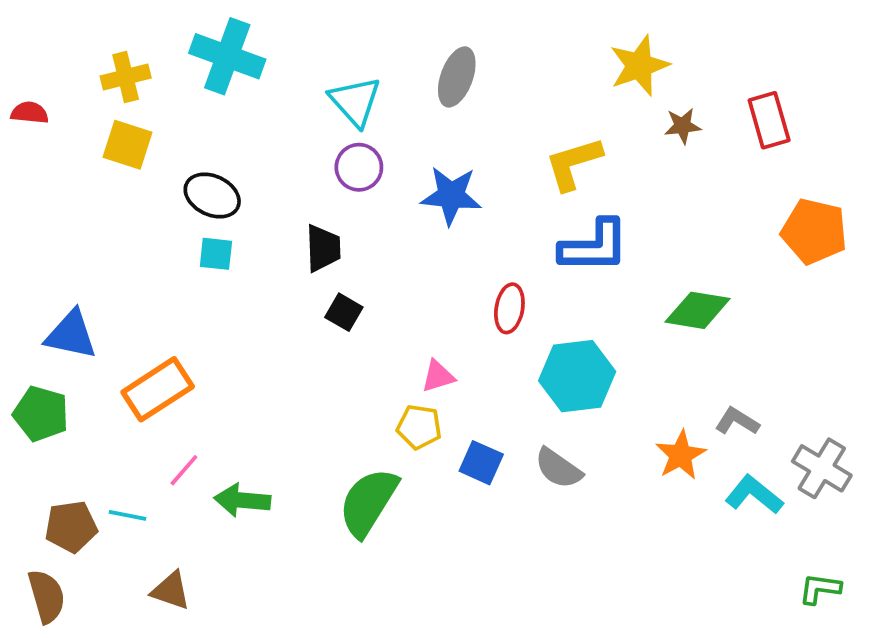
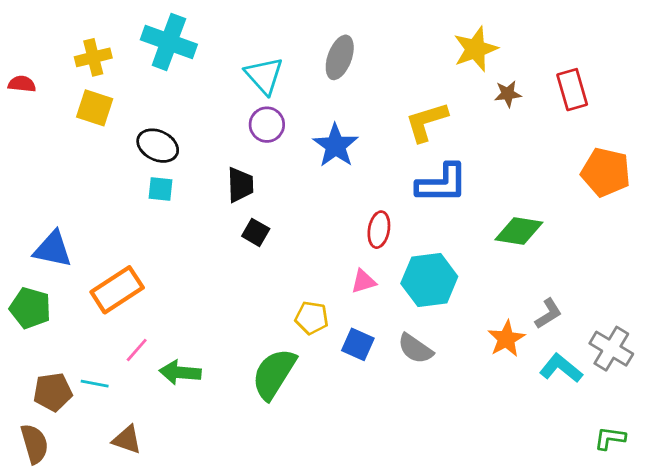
blue star: (451, 195) -> (336, 146), turned 30
pink triangle: (438, 376) -> (364, 281), moved
gray L-shape: (737, 421) -> (548, 314), turned 116

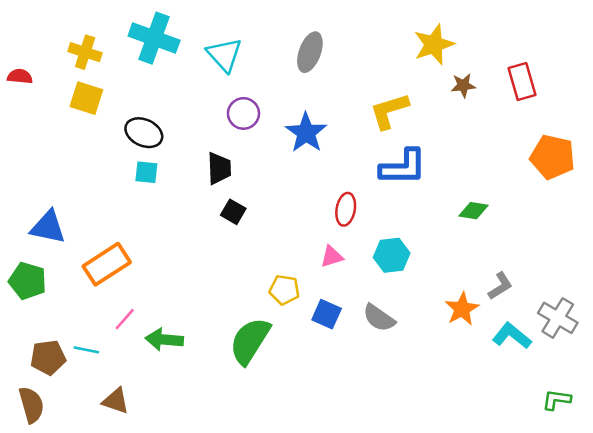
yellow cross: (93, 57) -> (85, 52), turned 32
cyan triangle: (264, 76) -> (224, 55), moved
green diamond: (519, 231) -> (473, 211), size x0.7
cyan hexagon: (429, 280) -> (392, 255), size x0.7

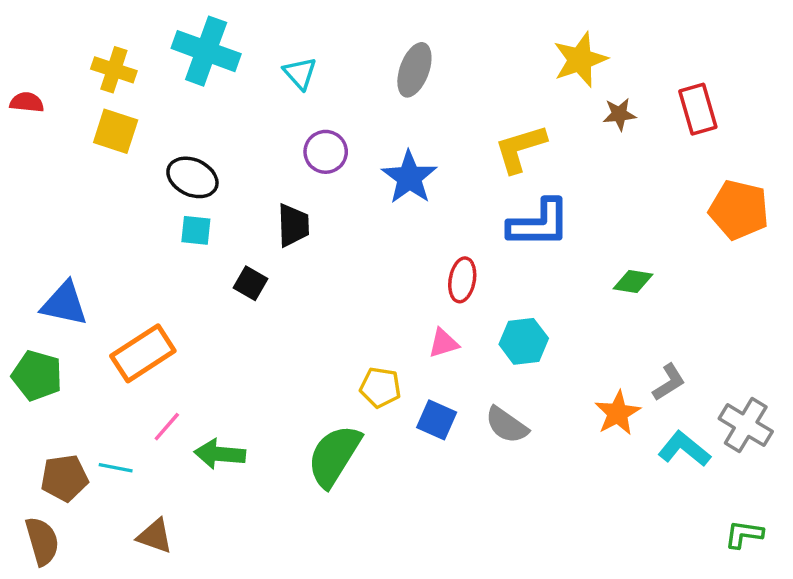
cyan triangle: (224, 55) -> (300, 73), size x0.7
black square: (233, 212) -> (251, 283), moved

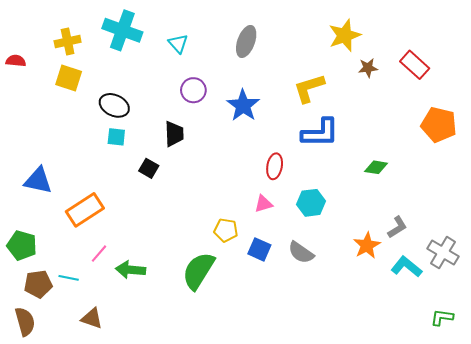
yellow cross: (114, 70) -> (68, 41), turned -30
red rectangle: (698, 109) -> (415, 65), turned -32
green pentagon: (37, 375) -> (22, 245), moved

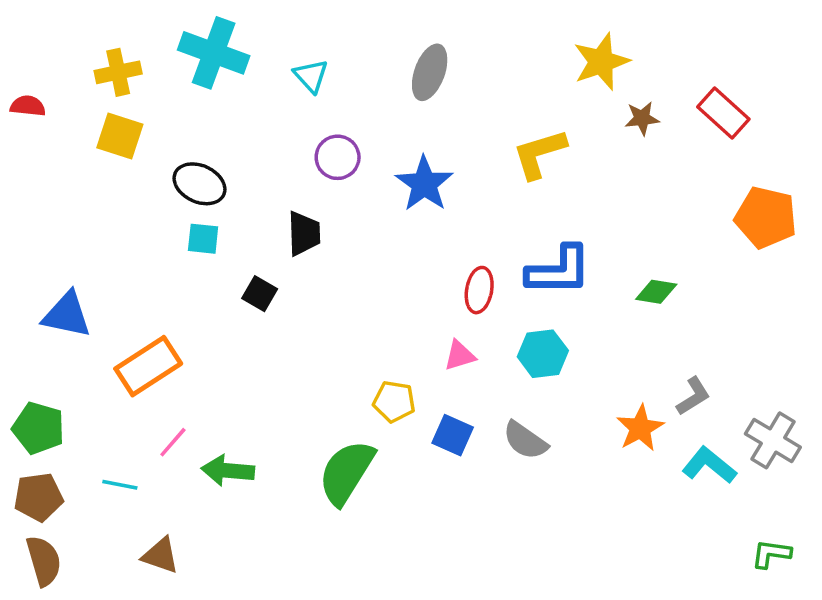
blue L-shape: (320, 133) -> (559, 271), moved
brown pentagon: (38, 284) -> (38, 497), moved

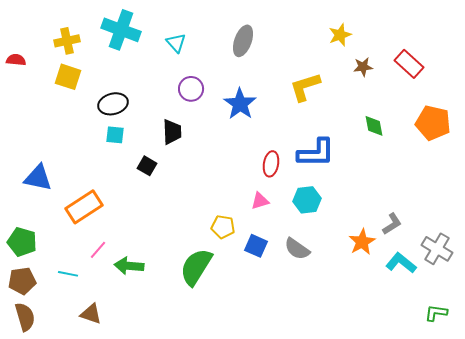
yellow star: (601, 62) -> (340, 35), size x0.7
black ellipse: (199, 184) -> (113, 104), turned -40
green diamond: (656, 292) -> (374, 126), moved, turned 70

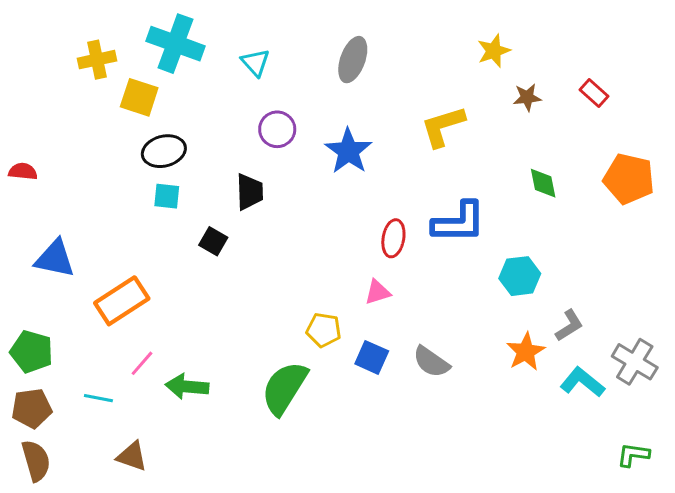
red semicircle: (16, 60) -> (23, 171), moved
red rectangle: (409, 64) -> (594, 93), size x0.7
yellow square: (68, 77) -> (139, 97), moved
cyan hexagon: (307, 200) -> (520, 276), moved

